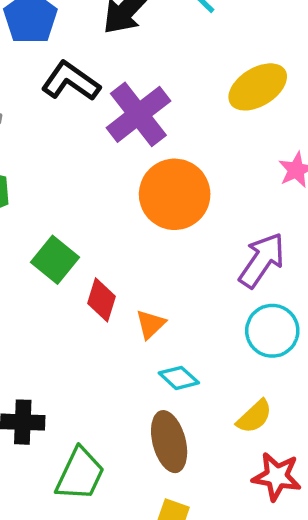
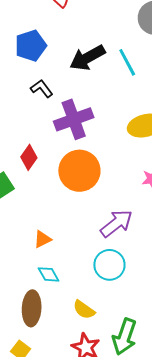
black L-shape: (71, 81) -> (42, 89), size x0.7
red diamond: (102, 300) -> (29, 157), moved
yellow semicircle: (254, 417) -> (84, 310), turned 60

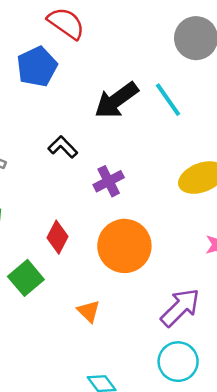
blue pentagon: (31, 46) -> (37, 67), moved
purple cross: (74, 119) -> (109, 181), size x0.6
orange triangle: (42, 239) -> (89, 311), moved, turned -42

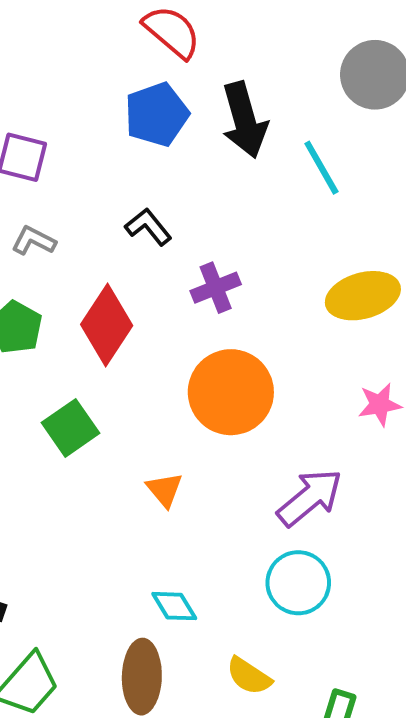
blue pentagon: (37, 67) -> (157, 114), moved
black arrow: (116, 100) -> (244, 120), moved, turned -75
red diamond: (58, 237) -> (107, 325), moved, size x1.5

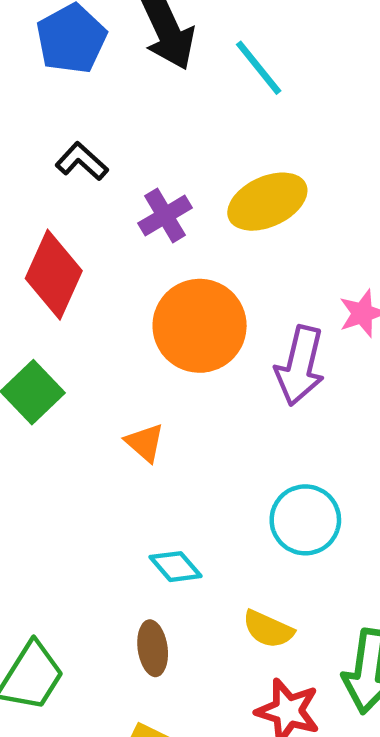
yellow ellipse: (363, 296) -> (267, 202), moved
purple arrow: (310, 498) -> (300, 366), moved, turned 152
brown ellipse: (142, 677) -> (153, 648), size x0.7

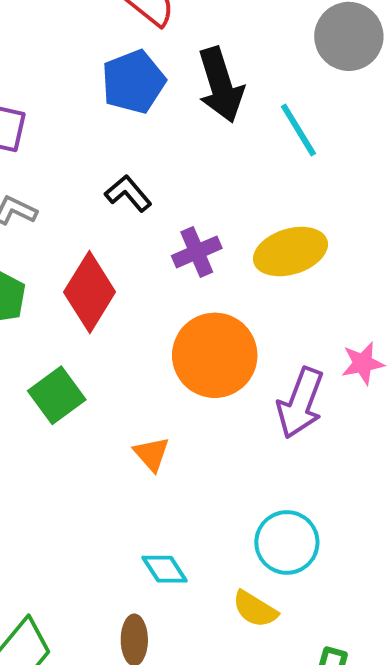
yellow semicircle: (268, 629) -> (255, 609), moved

